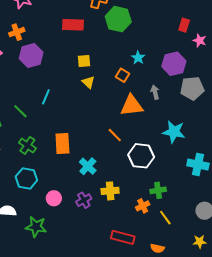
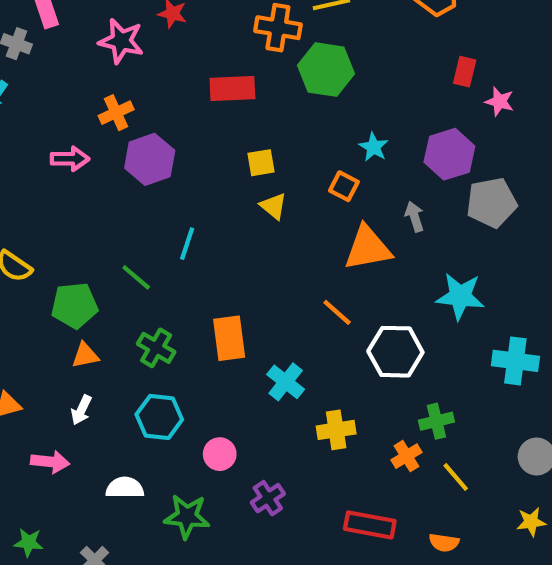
purple cross: (84, 200) -> (268, 498), moved

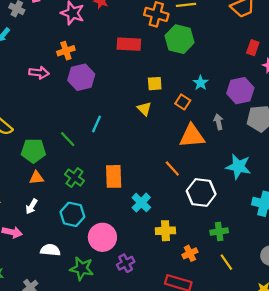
yellow square: (261, 163) -> (155, 84), moved
pink circle: (220, 454) -> (102, 237), size x1.6
orange cross: (407, 456) -> (190, 253), moved

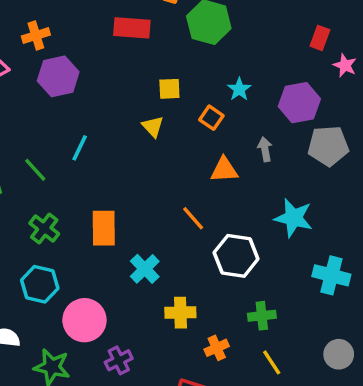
orange triangle: (192, 136) -> (224, 170), size x0.7

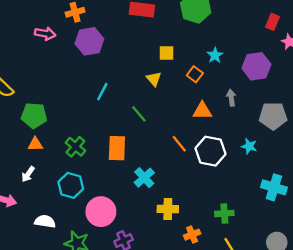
gray pentagon: (328, 146) -> (273, 116), moved
green line: (35, 170) -> (139, 114), moved
cyan star: (294, 218) -> (249, 146), size x0.6
white hexagon: (236, 256) -> (210, 151), moved

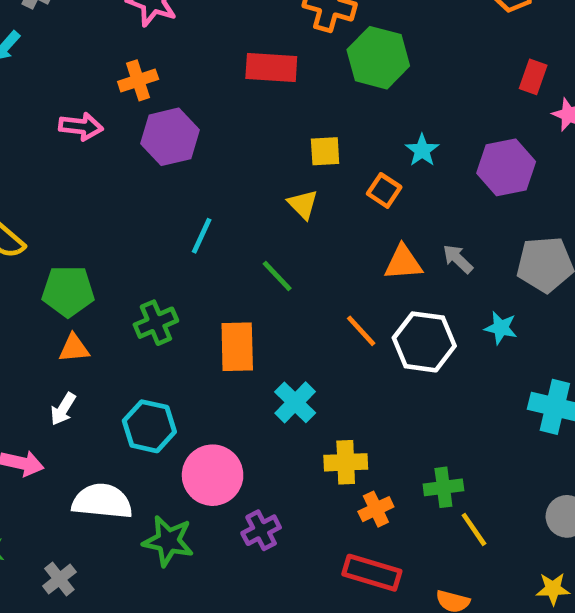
gray arrow: (231, 98) -> (458, 259), moved, turned -35
green cross: (75, 147) -> (156, 323), moved, turned 30
green cross: (224, 213) -> (443, 487), moved
white semicircle: (45, 221) -> (102, 501), size x1.4
orange cross: (192, 235) -> (376, 509), moved

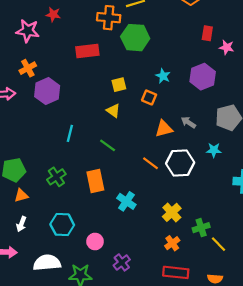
yellow cross: (346, 462) -> (172, 212), moved, turned -30
pink circle: (213, 475) -> (95, 241), size x0.6

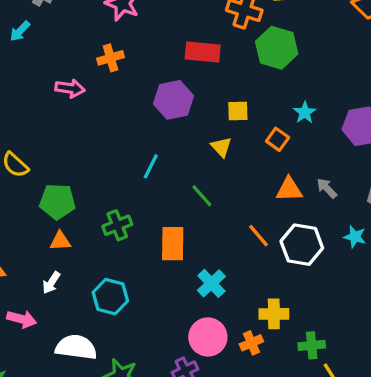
purple hexagon: (47, 91) -> (173, 100), moved
yellow cross: (172, 212) -> (274, 314), turned 30
pink circle: (95, 241) -> (208, 337), moved, size x1.5
orange cross: (172, 243) -> (251, 343), moved

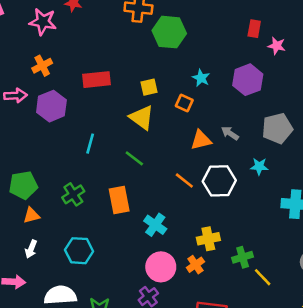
red rectangle: (203, 52) -> (97, 80), moved
purple hexagon: (173, 100) -> (51, 106), moved
yellow triangle: (221, 147) -> (142, 118), size x1.5

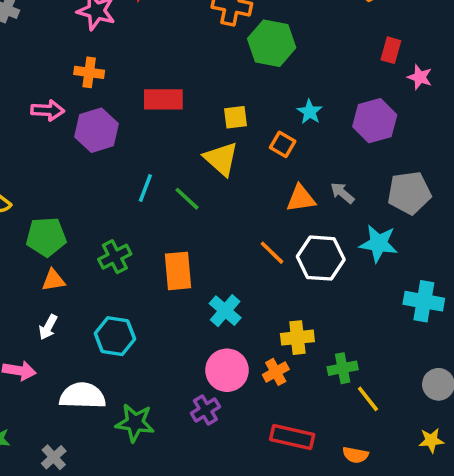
orange cross: (42, 66) -> (89, 72), turned 30
green line: (134, 158) -> (187, 199), moved
cyan star: (259, 166) -> (379, 243), size x1.5

